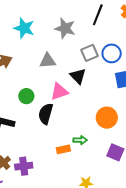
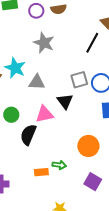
cyan star: (24, 28) -> (15, 68), moved
gray star: (65, 28) -> (44, 43), moved

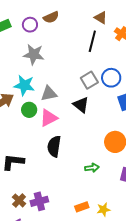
gray star: (44, 43) -> (34, 54), moved
pink triangle: (44, 114) -> (49, 118), moved
green circle: (11, 115) -> (29, 110), moved
orange rectangle: (41, 172) -> (82, 207), moved

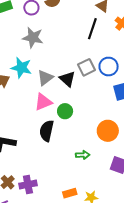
gray triangle: (49, 94) -> (45, 78), turned -30
black triangle: (81, 105) -> (67, 79), moved
green circle: (29, 110) -> (65, 111), moved

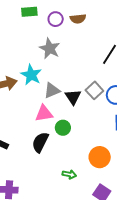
gray square: (87, 67) -> (94, 90), turned -30

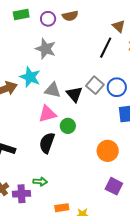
gray triangle: (52, 90) -> (53, 90), turned 42
green arrow: (69, 174) -> (40, 182), moved

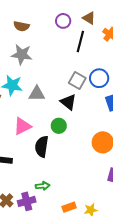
brown semicircle: (70, 16) -> (21, 26), moved, turned 35
purple circle: (48, 19) -> (63, 21), moved
black triangle: (74, 94) -> (68, 102), moved
pink triangle: (47, 114) -> (22, 126), moved

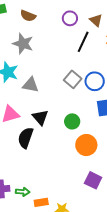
black triangle: (68, 102) -> (40, 117), moved
green circle: (59, 126) -> (72, 121), moved
green arrow: (43, 186) -> (23, 192), moved

